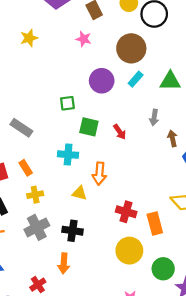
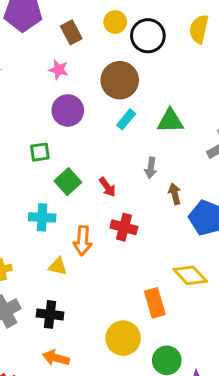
purple circle: (102, 81) -> (68, 110), moved
green square: (89, 127) -> (68, 182), turned 36
red cross: (126, 212) -> (124, 227), moved
orange arrow: (64, 263) -> (56, 358), moved, turned 102

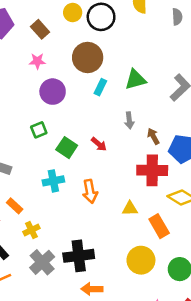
red cross: (124, 227) -> (152, 170), moved, size x1.4
yellow triangle: (58, 266) -> (130, 209), moved
black cross: (50, 314) -> (79, 256), size x1.4

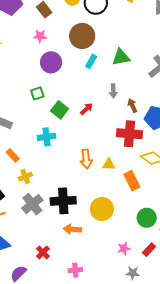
red arrow: (99, 144) -> (87, 109), turned -88
orange arrow: (90, 191) -> (86, 159), moved
yellow circle: (141, 260) -> (102, 209), moved

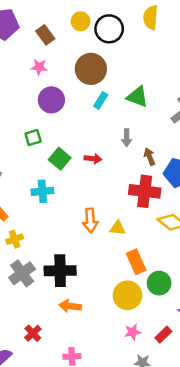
green triangle: (121, 57) -> (137, 97), turned 30
red arrow: (87, 109) -> (93, 159), turned 48
orange rectangle: (132, 181) -> (136, 262), moved
yellow circle: (102, 209) -> (128, 295), moved
green circle: (147, 218) -> (159, 283), moved

